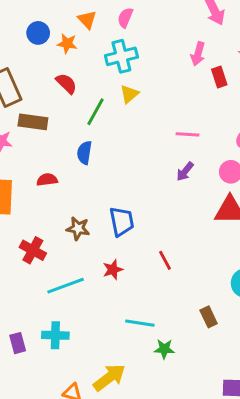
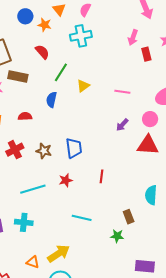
yellow triangle: (129, 94) -> (83, 86), moved
purple arrow: (185, 172) -> (122, 125), moved
red cross: (33, 250) -> (15, 150), moved, turned 30
red line: (165, 260) -> (102, 176), turned 32
green star: (164, 349) -> (117, 236), moved

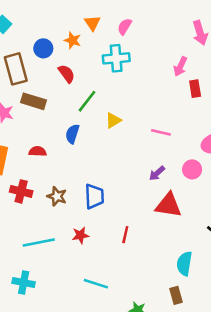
blue circle: (25, 16) -> (43, 48), moved
red triangle: (148, 145) -> (168, 205), moved
red cross: (15, 150) -> (21, 191), turned 36
brown rectangle: (129, 217) -> (176, 295), moved

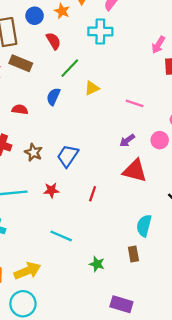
blue trapezoid: (94, 196) -> (68, 156), turned -150

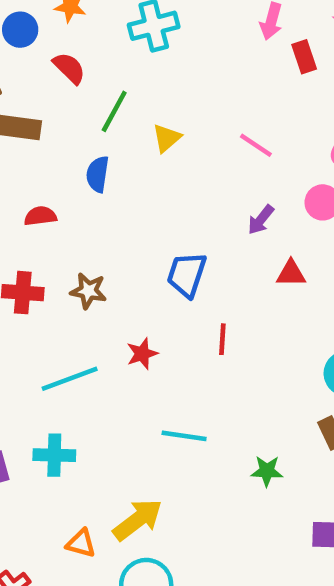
pink line: (135, 103) -> (256, 145), turned 30
blue trapezoid: (68, 156) -> (187, 275), moved
red triangle: (135, 171) -> (291, 274), size x0.6

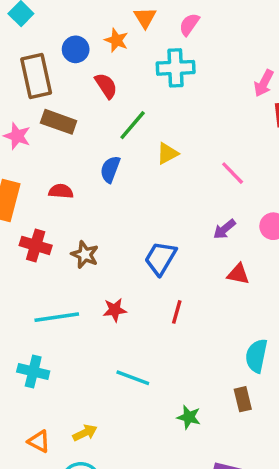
yellow arrow: (138, 520) -> (85, 433), size x0.6

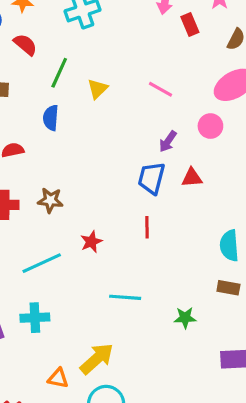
blue trapezoid: (160, 258) -> (152, 178), moved
brown rectangle: (243, 399) -> (228, 288), turned -50
yellow arrow: (85, 433) -> (97, 359), size x1.6

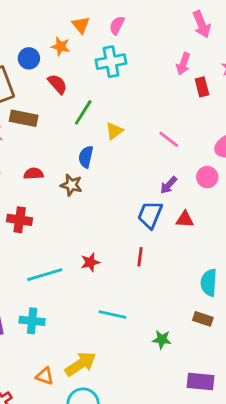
blue semicircle: (51, 118) -> (86, 157), moved
brown star: (50, 200) -> (71, 185), moved

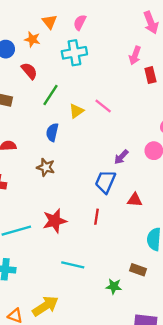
pink line: (169, 139) -> (103, 106), moved
brown star: (71, 185) -> (46, 167), moved
red triangle: (185, 219) -> (135, 200), moved
red star: (90, 262) -> (55, 221), size x1.5
brown rectangle: (203, 319) -> (138, 270), moved

